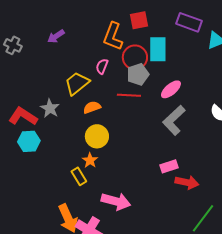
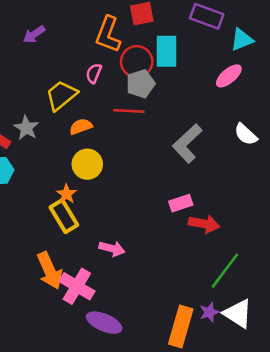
pink ellipse: (171, 89) -> (229, 76), moved
orange star: (90, 160) -> (67, 194), moved
yellow rectangle: (79, 176) -> (64, 216), size x1.4
pink arrow: (116, 201) -> (112, 249), size x0.7

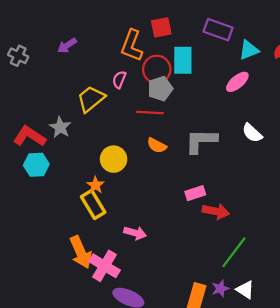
orange semicircle: (81, 127) -> (157, 145), moved, turned -132
gray L-shape: (187, 143) -> (201, 141), turned 44
white triangle: (238, 314) -> (245, 290), size x0.7

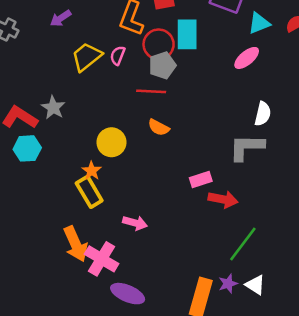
yellow trapezoid: (91, 99) -> (87, 57), moved
white semicircle: (252, 133) -> (263, 114), turned -120
gray L-shape: (201, 141) -> (247, 147), moved

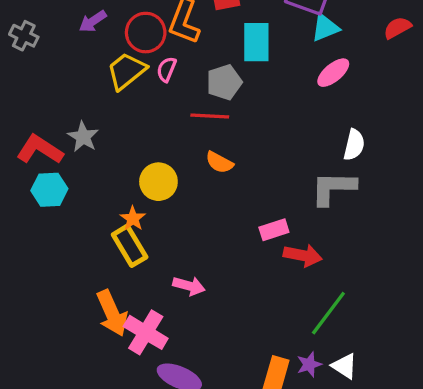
cyan triangle: (259, 23) -> (325, 28), moved
red circle: (159, 44) -> (146, 33), moved

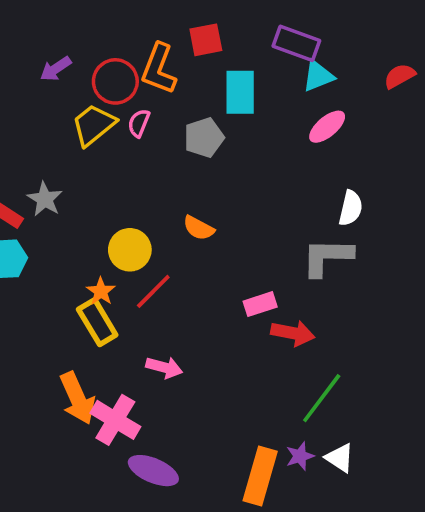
red line: (210, 116) -> (153, 291), moved, turned -48

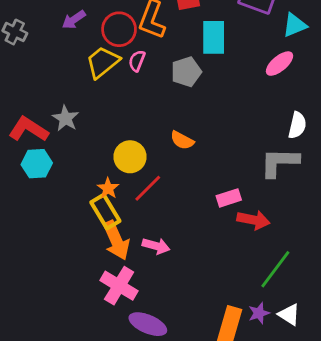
cyan triangle: (318, 76) -> (295, 25), moved
orange arrow: (77, 398) -> (116, 240), moved

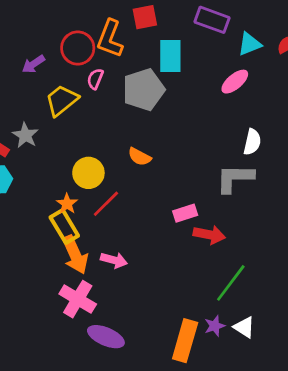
purple arrow: (74, 20) -> (33, 64), moved
yellow trapezoid: (103, 62) -> (62, 100), moved
gray pentagon: (186, 72) -> (144, 90), size x1.4

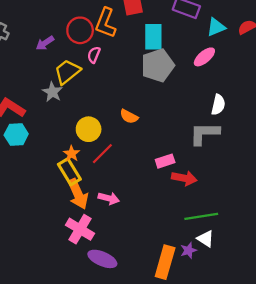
gray pentagon: (144, 90) -> (158, 65), moved
gray star: (25, 135) -> (52, 92), moved
green line: (231, 283) -> (201, 216), turned 44
white triangle: (244, 327) -> (205, 239), moved

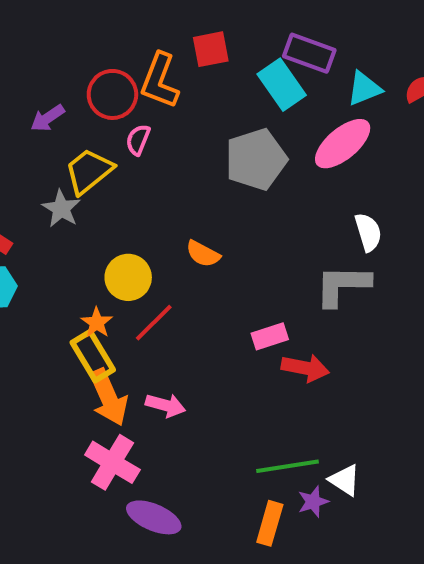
cyan rectangle: (153, 37) -> (282, 85), moved, turned -35
pink ellipse: (204, 57) -> (343, 144), size x1.4
white semicircle: (218, 105) -> (368, 232), turned -30
green line: (201, 216) -> (288, 466), moved
orange rectangle: (165, 262) -> (270, 523), size x0.7

